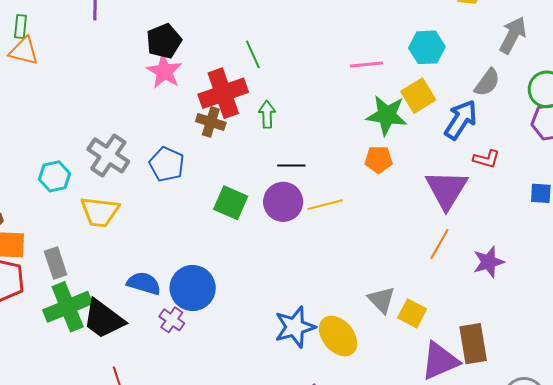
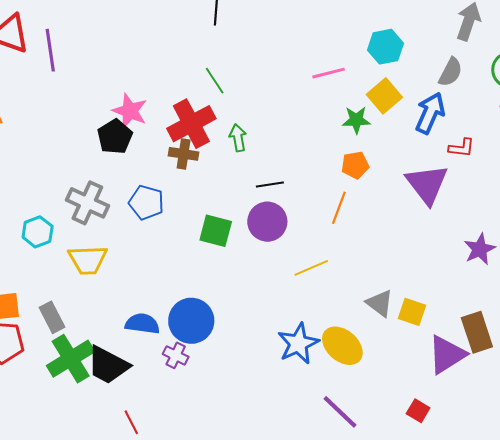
black pentagon: (164, 41) -> (115, 137), moved
green star: (387, 115) -> (356, 120), size x0.7
yellow line: (325, 205) -> (311, 268), moved
orange line: (439, 244) -> (339, 208), moved

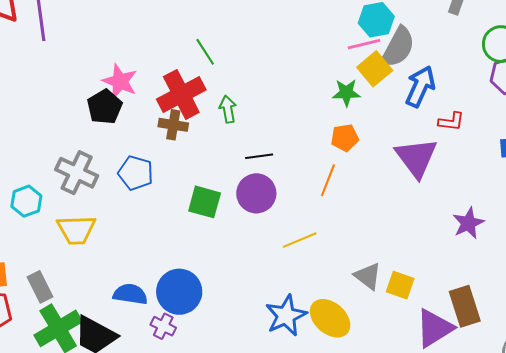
gray semicircle: (450, 72) -> (398, 47), moved, size x1.4
pink line: (328, 73) -> (364, 44), moved

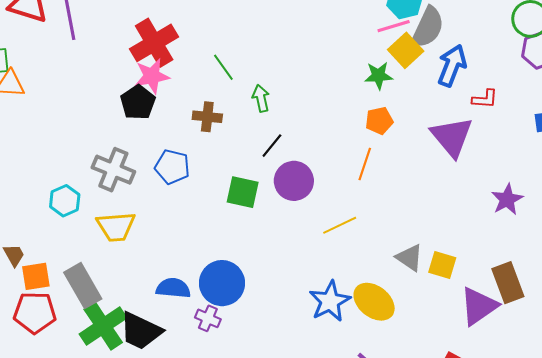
green line: (205, 52) -> (223, 67), moved
pink star: (120, 81) -> (152, 76), turned -30
red cross: (181, 95) -> (154, 43), moved
black line: (259, 156) -> (272, 146), moved, turned -40
gray rectangle: (40, 287) -> (83, 286), size x1.4

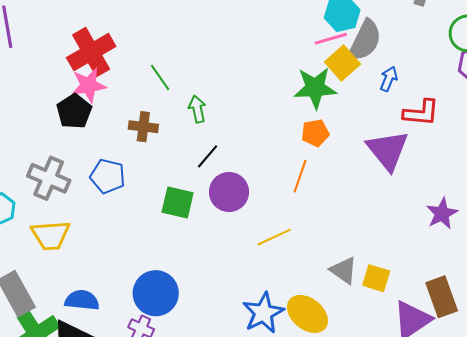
blue arrow: (452, 66) -> (389, 79), size x0.6
green star: (379, 76) -> (315, 88), size x1.5
red L-shape: (485, 99) -> (421, 113), size x1.4
blue semicircle: (173, 288) -> (82, 300), moved

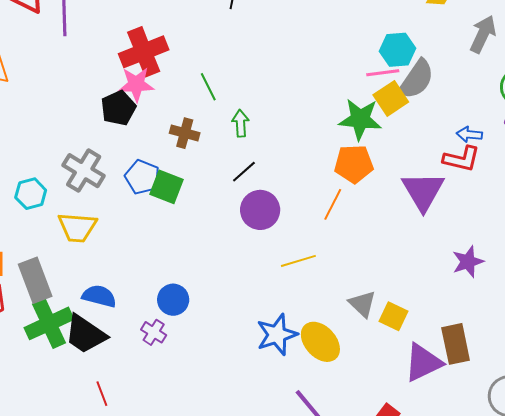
blue arrow: (389, 79) -> (469, 134), moved, turned -115
orange pentagon: (315, 133) -> (354, 164), size x1.4
green square: (178, 203) -> (167, 187), moved
blue circle: (156, 293) -> (173, 300), size x0.7

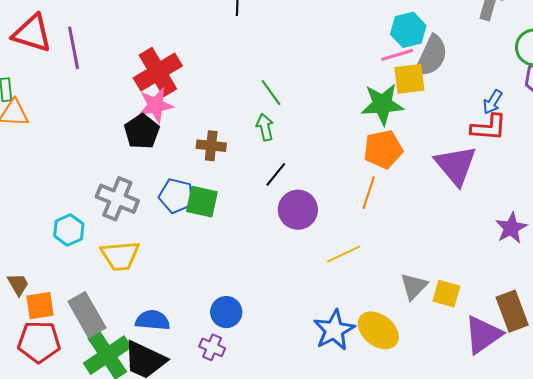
green line: (208, 87) -> (271, 93), moved
yellow square: (391, 98) -> (409, 79), turned 36
blue arrow: (469, 134) -> (493, 102), turned -55
gray triangle: (362, 304) -> (414, 286), turned 40

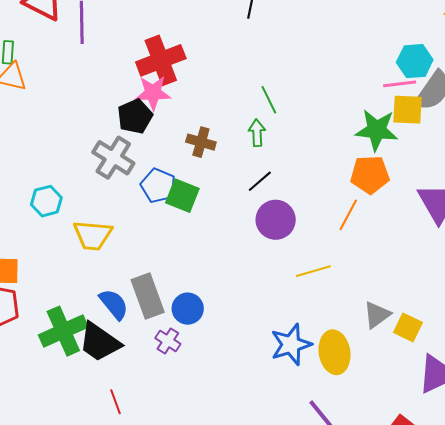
gray cross: (117, 199) -> (113, 158), moved
gray rectangle: (87, 315) -> (148, 296), moved
blue semicircle: (153, 320) -> (114, 304), turned 36
yellow ellipse: (378, 330) -> (335, 352), turned 33

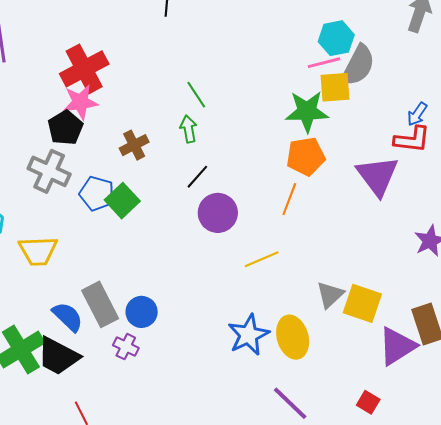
brown cross: (201, 142) -> (134, 145), turned -36
green square: (182, 196) -> (122, 201), turned 32
yellow square: (408, 327) -> (362, 303), size x1.4

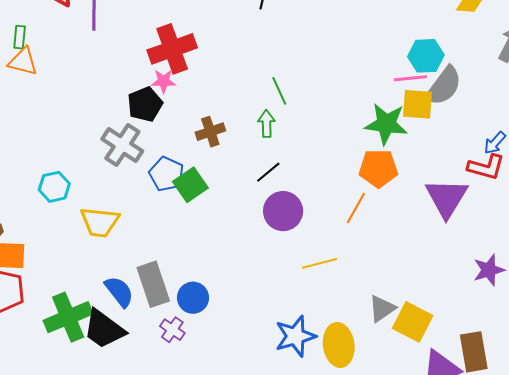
pink star: (80, 102) -> (164, 81), size x0.7

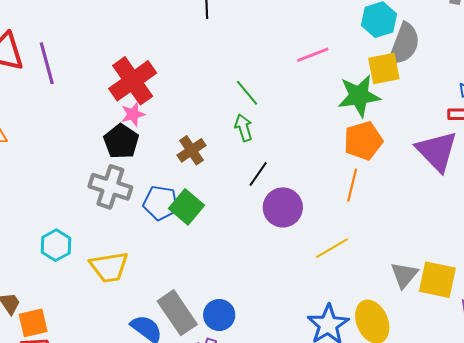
pink line: (410, 78) -> (313, 55), moved

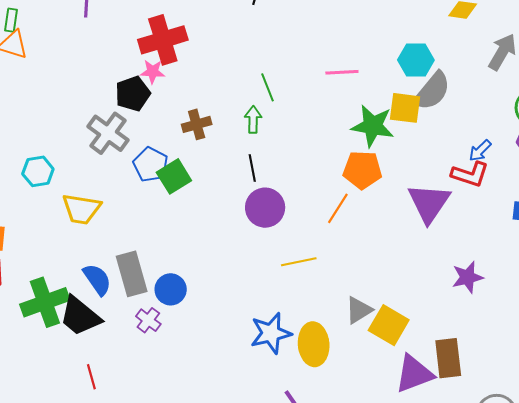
black line: (258, 174) -> (252, 168), turned -64

